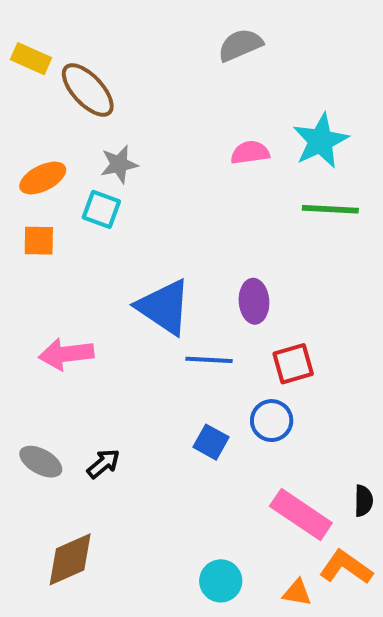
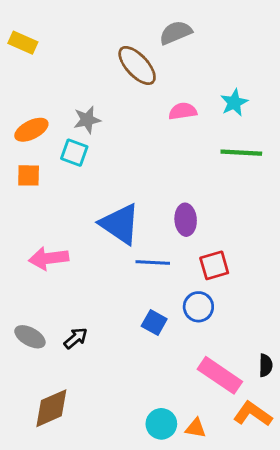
brown ellipse: (88, 90) -> (137, 65), moved
cyan star: (320, 141) -> (234, 103), size x0.7
orange triangle: (297, 593) -> (196, 428), moved

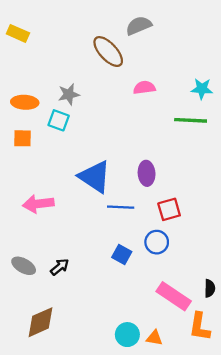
cyan star: (234, 103) -> (202, 89), moved, turned 30
orange ellipse: (31, 130) -> (25, 102), turned 30
orange L-shape: (253, 414) -> (200, 327), turned -116

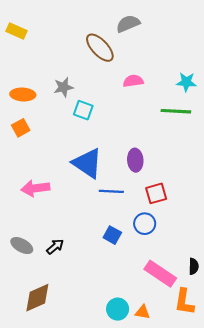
cyan square: (59, 120) -> (83, 110), moved
orange square: (22, 138) -> (21, 128), turned -30

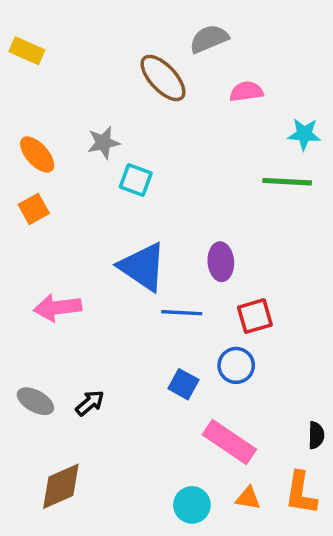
pink semicircle: (133, 81) -> (246, 92), moved
orange ellipse: (23, 95) -> (37, 154), turned 45
pink rectangle: (160, 274) -> (229, 442), moved
orange triangle: (143, 312) -> (248, 498), moved

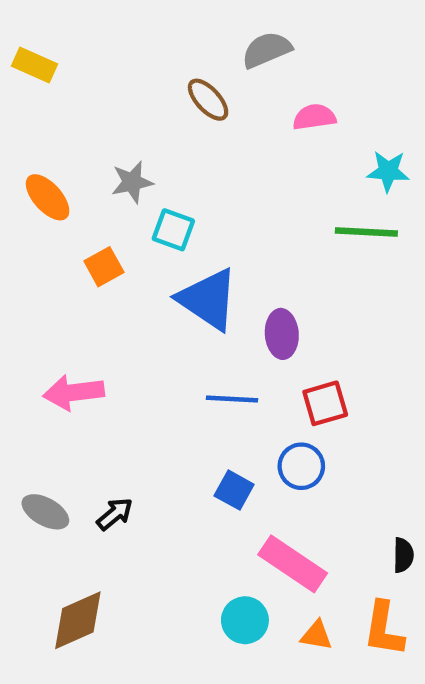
brown ellipse: (163, 78) -> (208, 100), size x0.7
orange square: (34, 209) -> (104, 267), moved
blue triangle: (143, 267) -> (208, 299), moved
cyan circle: (192, 505) -> (245, 620), moved

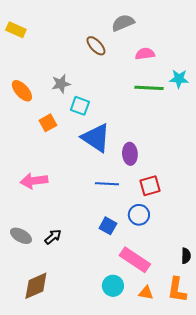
green line: (366, 232) -> (149, 88), moved

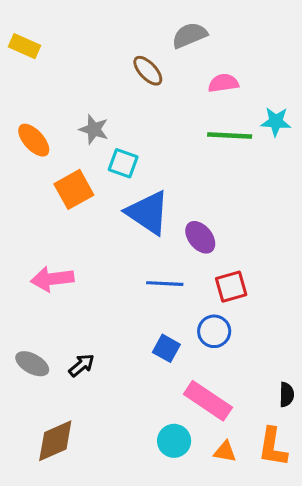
gray star: (61, 84) -> (94, 129), turned 30
orange square: (48, 123) -> (74, 189), size x1.4
purple ellipse: (130, 154) -> (200, 237), turned -35

